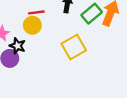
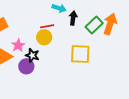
yellow square: (74, 47) -> (80, 54), turned 35

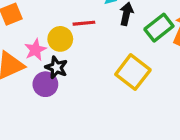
yellow circle: (44, 37) -> (60, 39), moved
yellow square: (80, 54) -> (133, 72), turned 30

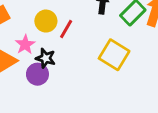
red line: (84, 23) -> (66, 29), moved, turned -48
yellow circle: (60, 39) -> (46, 21), moved

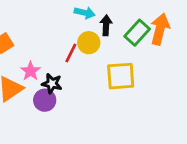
yellow circle: (46, 21) -> (89, 43), moved
yellow square: (114, 55) -> (121, 76), turned -32

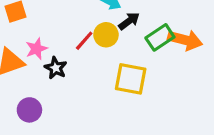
black arrow: (106, 25) -> (129, 21), turned 36
orange arrow: (160, 29) -> (185, 40), turned 76
purple circle: (45, 100) -> (29, 110), moved

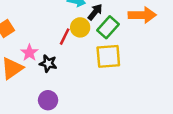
green rectangle: (160, 37) -> (108, 27), moved
purple circle: (29, 110) -> (48, 100), moved

